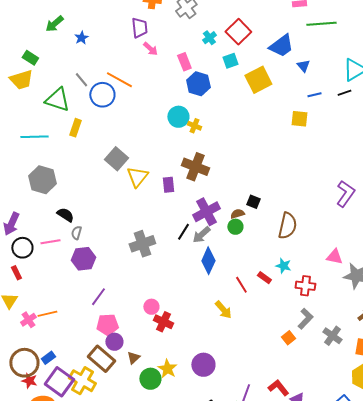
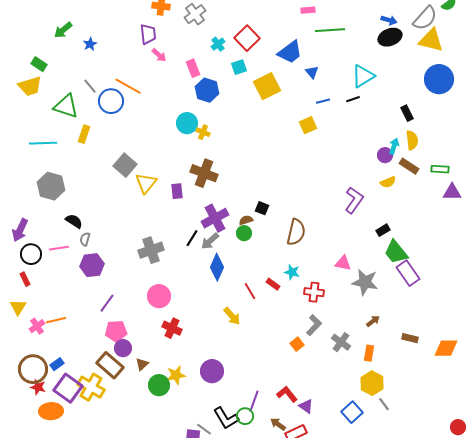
yellow square: (299, 119) -> (308, 125), turned -30
pink circle: (151, 307) -> (159, 296), moved, size x1.5
yellow star: (167, 369) -> (176, 375), turned 30

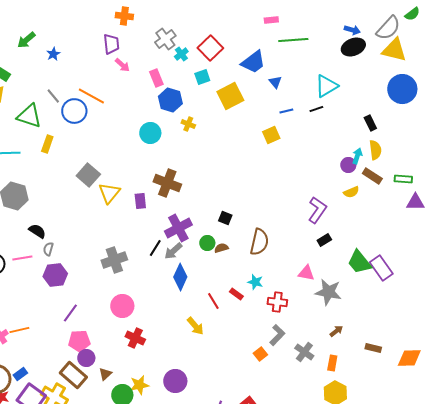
gray cross: (195, 14) -> (165, 39), moved
yellow cross: (203, 132) -> (188, 124), moved
brown semicircle: (246, 220) -> (221, 248), moved
black rectangle: (383, 230) -> (324, 240), moved
purple rectangle: (408, 273) -> (381, 268), moved

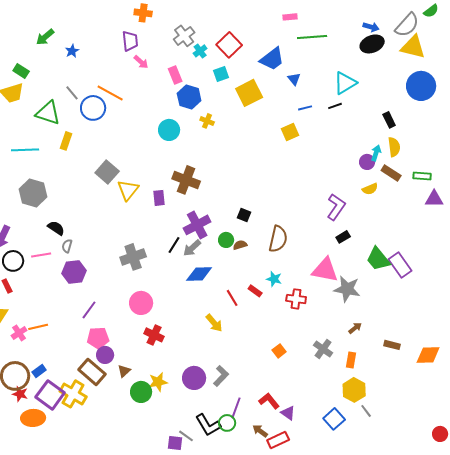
pink triangle: (306, 273) -> (325, 270), size x1.6
blue diamond: (180, 277) -> (199, 274), turned 64
gray L-shape: (277, 335) -> (221, 376), moved

